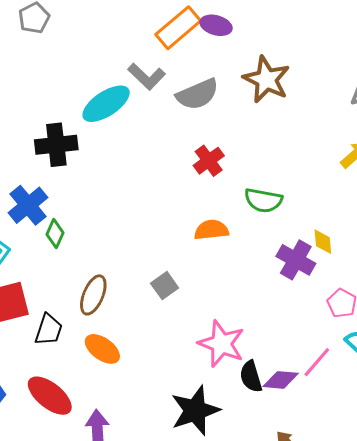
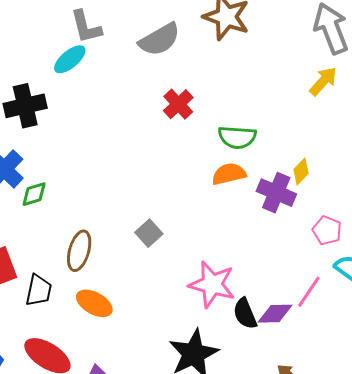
gray L-shape: (147, 76) -> (86, 27), moved, turned 39
cyan ellipse: (106, 104) -> (70, 59), size x0.7
orange semicircle: (211, 230) -> (229, 174), moved
green diamond: (55, 234) -> (34, 194), turned 56
yellow diamond: (323, 242) -> (301, 171), turned 56

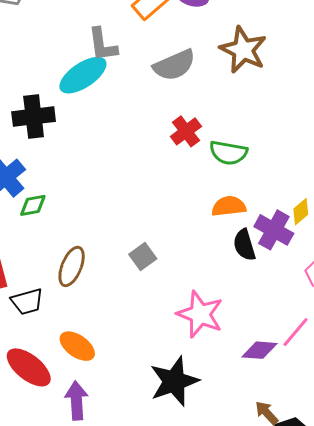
cyan ellipse: (70, 59) -> (83, 75), size x1.4
green semicircle: (237, 137) -> (228, 153), moved
black trapezoid: (39, 290) -> (27, 302), turned 56
orange ellipse: (94, 303) -> (77, 346), moved
black semicircle: (245, 314) -> (244, 245), moved

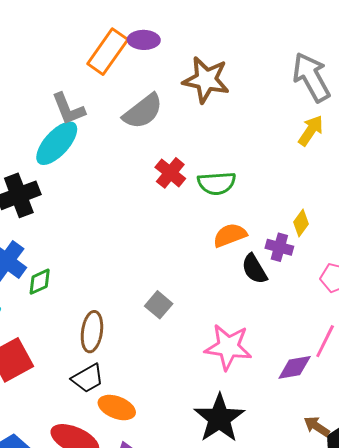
purple cross: (274, 230) -> (279, 247), size x0.7
black trapezoid: (27, 302) -> (88, 378), moved

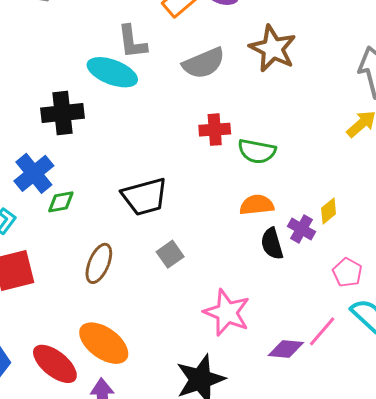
cyan ellipse: (57, 143) -> (112, 72), turned 54
red cross: (170, 173) -> (215, 130), turned 32
black trapezoid: (88, 378) -> (145, 197), moved, size x1.4
orange ellipse: (117, 408) -> (104, 343), size x1.4

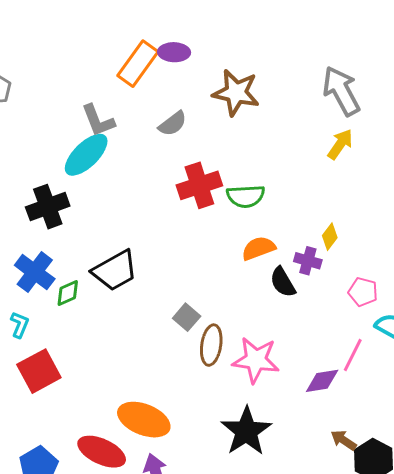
gray semicircle: (204, 63) -> (173, 124), size x0.7
cyan ellipse: (112, 72) -> (86, 155), turned -51
red cross: (215, 130) -> (199, 185), size x1.4
black trapezoid: (145, 197) -> (115, 271), moved
brown ellipse: (99, 263) -> (211, 345), moved

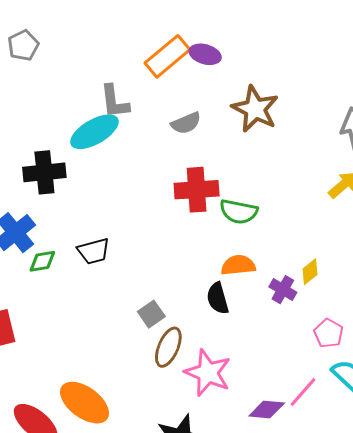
black trapezoid: (115, 271) -> (94, 251), size x0.7
black semicircle: (283, 282) -> (218, 298), moved

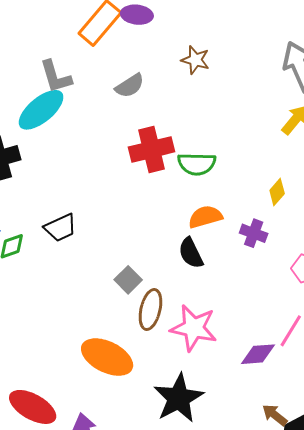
brown star: (255, 109) -> (195, 60), size x0.6
yellow diamond: (310, 272) -> (277, 192), moved
orange ellipse: (85, 403) -> (107, 357), moved

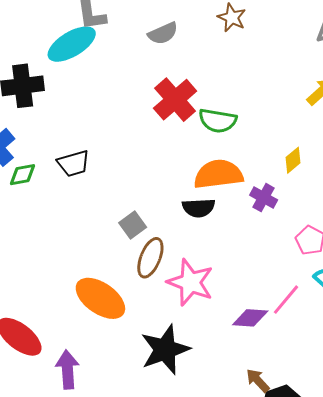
red cross: (152, 149) -> (175, 100), turned -36
orange semicircle: (205, 217) -> (218, 174), size x1.4
black semicircle: (191, 253) -> (199, 208), turned -76

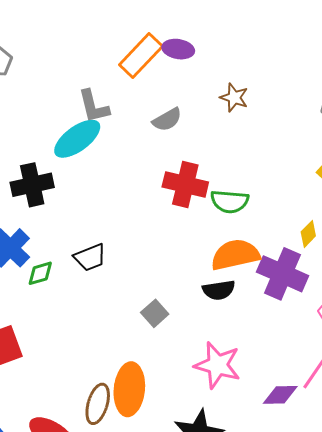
red cross: (175, 100) -> (185, 185), turned -30
purple cross: (264, 198) -> (283, 274), size x1.8
brown ellipse: (150, 258) -> (98, 404), moved
orange ellipse: (100, 298) -> (129, 389), turned 66

